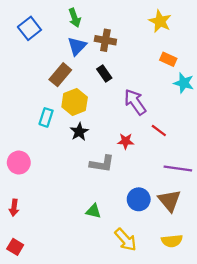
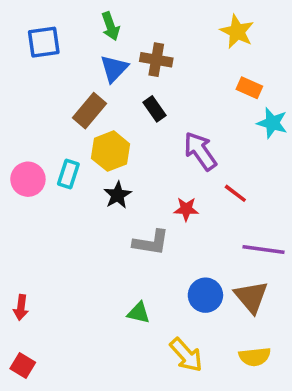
blue square: (29, 28) -> (44, 42), turned 30
pink circle: (19, 163) -> (28, 179), moved

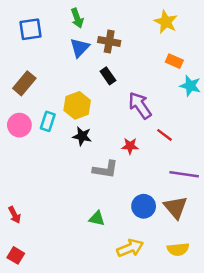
brown rectangle: (89, 111) -> (24, 83), moved
black star: (118, 195) -> (82, 136), turned -30
red arrow: (21, 307) -> (14, 215), turned -35
yellow arrow: (186, 355) -> (130, 248), turned -70

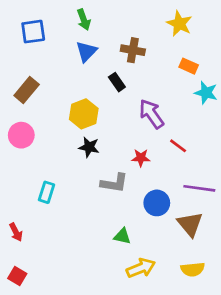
brown cross: (109, 41) -> (133, 50), moved
cyan rectangle: (48, 121) -> (47, 192), moved
blue circle: (144, 206) -> (157, 203), moved
green triangle: (97, 219) -> (122, 236), moved

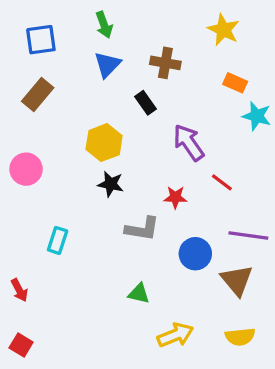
brown rectangle: (27, 90) -> (38, 94), moved
green triangle: (122, 236) -> (139, 294), moved

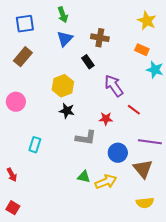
yellow star: (224, 30) -> (147, 21), moved
yellow arrow: (175, 335) -> (106, 182), moved

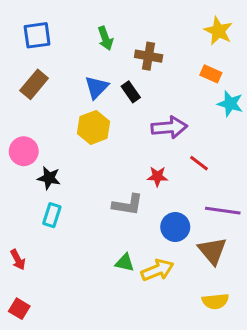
green arrow: (63, 15) -> (105, 38), moved
blue triangle: (65, 39) -> (97, 87), moved
purple arrow: (114, 86) -> (169, 127), turned 120
black star: (67, 111) -> (49, 178), moved

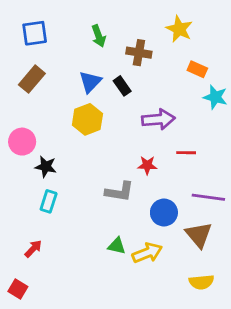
yellow star: (218, 31) -> (179, 29), moved
red line: (199, 163) -> (186, 153), turned -36
red arrow: (18, 260) -> (33, 249), moved, turned -108

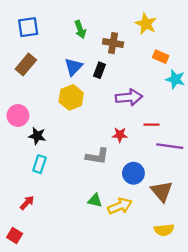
black rectangle: (122, 86) -> (99, 70), turned 56
purple line: (208, 197) -> (170, 146), moved

